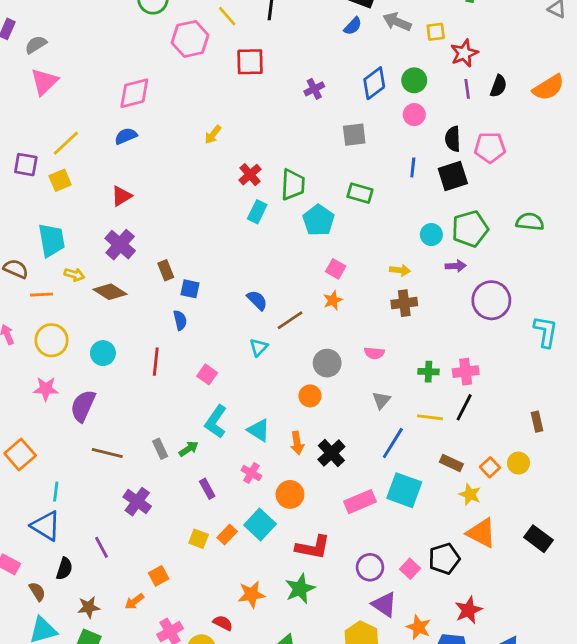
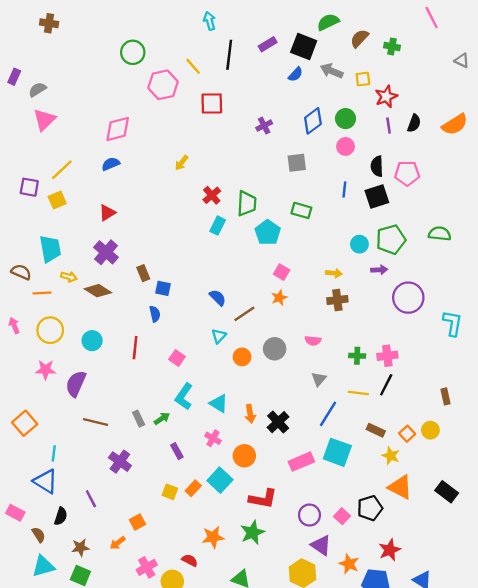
orange circle: (310, 396) -> (242, 357), moved

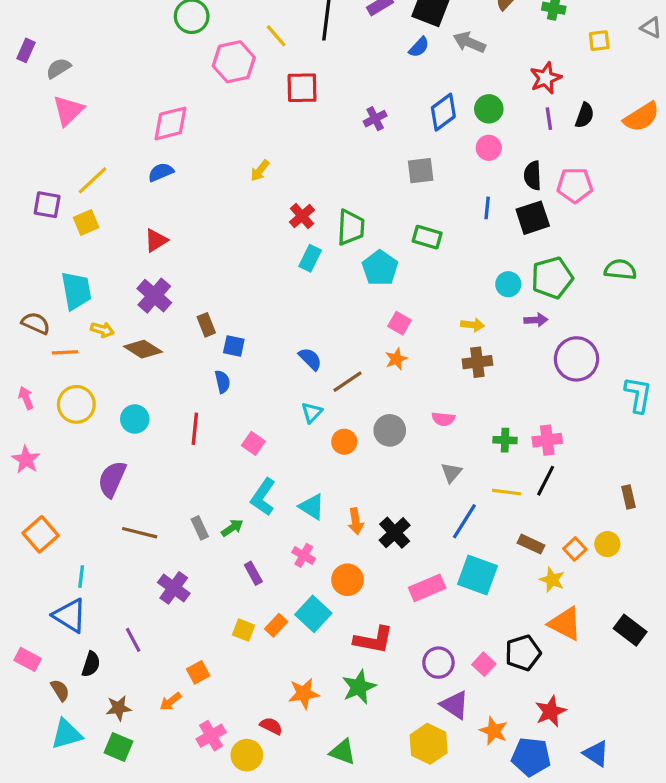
yellow square: (363, 79) -> (599, 41), moved
pink star: (46, 370) -> (26, 460), moved, turned 30

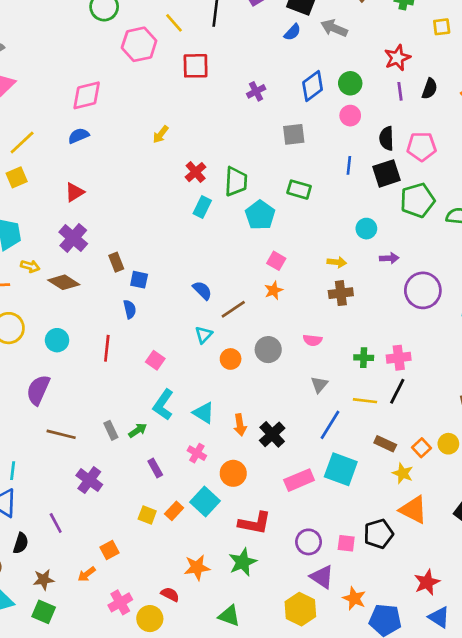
green pentagon: (552, 278) -> (417, 200), moved
pink square: (484, 664) -> (346, 543), turned -36
red star: (551, 711) -> (427, 582), moved

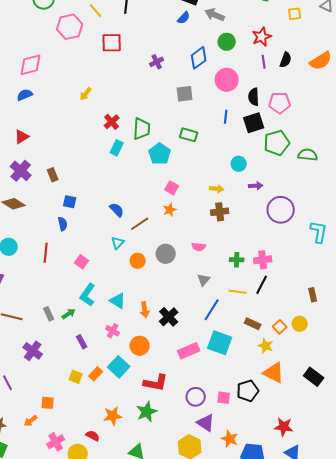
green circle: (350, 83) -> (227, 42), moved
pink circle: (350, 116) -> (227, 80), size x1.5
brown rectangle: (116, 262) -> (53, 175), moved
orange square: (109, 550) -> (48, 403), turned 32
red star: (427, 582) -> (284, 427), turned 30

